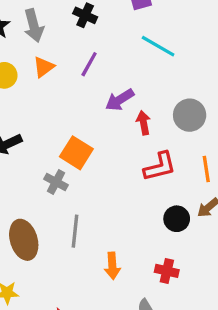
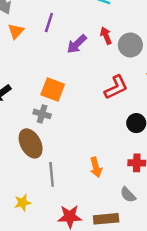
red arrow: (144, 123) -> (106, 36), moved
gray line: (75, 231) -> (52, 174), moved
brown ellipse: (24, 240) -> (31, 143), moved

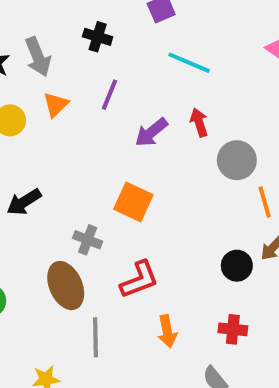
gray circle: (130, 45) -> (237, 160), moved
red L-shape: (116, 87) -> (139, 280), moved
orange square: (53, 89) -> (133, 202), moved

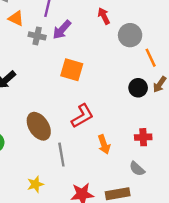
orange triangle: (56, 104) -> (16, 18), turned -42
purple arrow: (151, 132) -> (62, 30), moved
gray cross: (88, 240) -> (37, 36), moved
black circle: (237, 266) -> (138, 88), moved

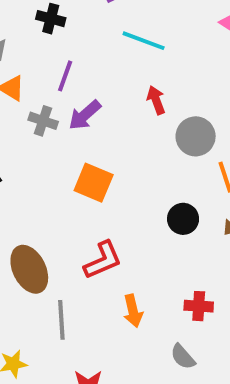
black circle: (138, 88) -> (183, 219), moved

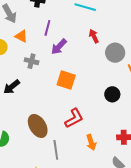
gray cross: (43, 121) -> (32, 61), moved

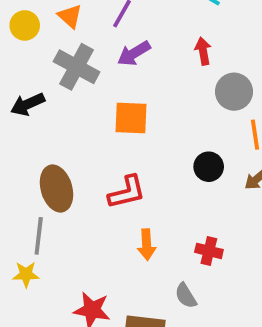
gray cross: (32, 61) -> (77, 67), size x1.6
orange square: (66, 80) -> (131, 118), turned -30
gray line: (56, 150) -> (39, 236), moved

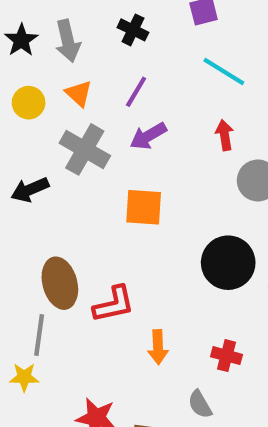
black circle: (209, 167) -> (228, 263), size x1.6
red L-shape: (127, 192) -> (114, 304), moved

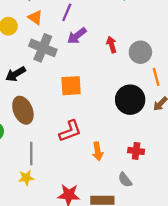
red arrow: (225, 135) -> (111, 45), moved
orange square: (144, 207) -> (71, 86), moved
brown ellipse: (60, 283) -> (23, 110), moved

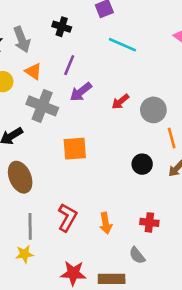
red arrow: (111, 45) -> (120, 102), turned -112
black circle: (130, 100) -> (142, 164), size x0.6
red L-shape: (70, 131) -> (67, 217), moved, turned -40

